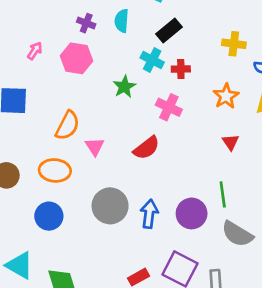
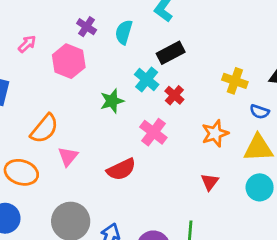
red cross: (181, 69) -> (174, 95), turned 30

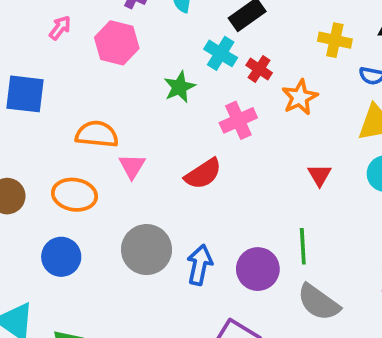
orange semicircle: (44, 129) -> (97, 134), turned -116
pink cross: (153, 132) -> (238, 120), turned 36
orange star: (215, 133) -> (300, 97), moved

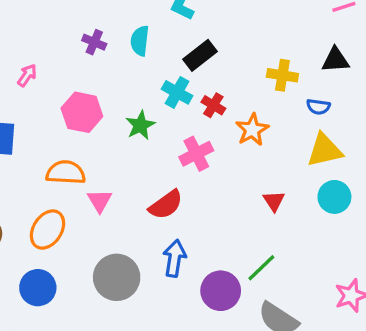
pink hexagon: (117, 43) -> (82, 112), moved
orange ellipse: (74, 195) -> (47, 230), turned -63
green line: (303, 246) -> (261, 268), turned 52
blue arrow: (200, 265) -> (175, 258), moved

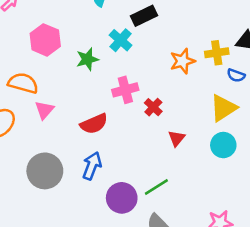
yellow cross: (282, 75) -> (217, 53), moved, turned -30
red cross: (213, 105) -> (153, 107), moved
blue semicircle: (318, 107) -> (236, 75), moved
orange star: (252, 130) -> (182, 61), moved
yellow triangle: (325, 150) -> (223, 108), turned -32

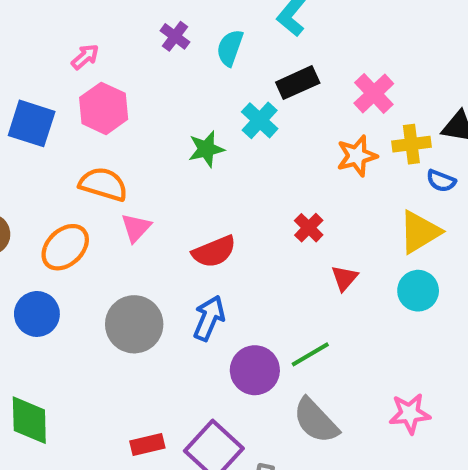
pink hexagon: (45, 40) -> (104, 108), moved
pink cross: (125, 90) -> (374, 93), moved, turned -30

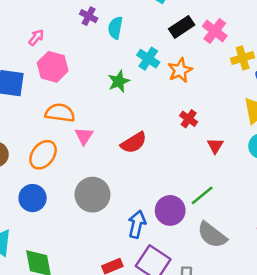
cyan semicircle: (230, 48) -> (115, 28), moved
black rectangle: (298, 83) -> (182, 27), moved
orange star: (357, 156) -> (180, 70), moved
blue arrow: (209, 318) -> (137, 224), moved

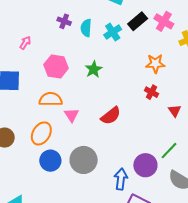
cyan cross: (148, 59) -> (113, 32), moved, turned 30
pink hexagon: (53, 67) -> (56, 66), moved
orange star: (180, 70) -> (155, 64), moved, turned 30
blue circle: (33, 198) -> (50, 161), moved

